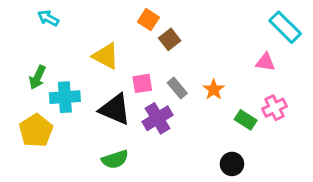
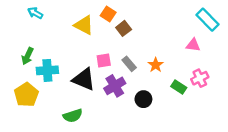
yellow triangle: (106, 56) -> (84, 25), moved
green semicircle: (115, 159) -> (73, 116), moved
black circle: (232, 164) -> (143, 99), moved

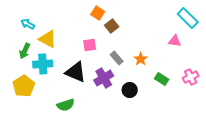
cyan arrow: (35, 13) -> (28, 24), moved
yellow triangle: (84, 25) -> (48, 39), moved
pink square: (104, 60) -> (90, 45), moved
pink cross: (200, 78) -> (191, 77), moved

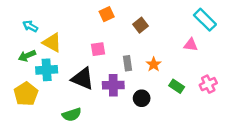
orange square: (98, 13) -> (107, 14), turned 32
brown square: (112, 26) -> (141, 25), moved
green arrow: (25, 51) -> (27, 56), turned 42
gray rectangle: (117, 58) -> (127, 63), turned 32
purple cross: (104, 78) -> (113, 85), turned 30

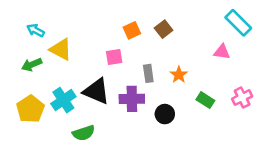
orange square: (107, 14) -> (132, 30), moved
cyan cross: (47, 70) -> (63, 100), moved, turned -30

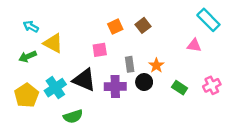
black circle: (165, 114) -> (144, 82), moved

